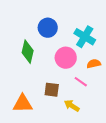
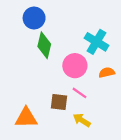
blue circle: (48, 28) -> (34, 18), moved
green diamond: (28, 52) -> (44, 45), moved
pink line: (81, 82) -> (79, 93), moved

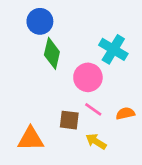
orange semicircle: (107, 72) -> (125, 113), moved

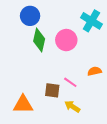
cyan cross: (113, 49) -> (91, 21), moved
pink circle: (88, 77) -> (66, 40), moved
orange semicircle: (125, 113) -> (94, 71), moved

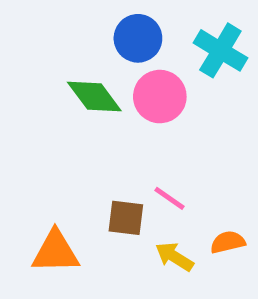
blue circle: (30, 16) -> (138, 38), moved
green diamond: (39, 40) -> (94, 97), turned -50
orange semicircle: (94, 71) -> (228, 242), moved

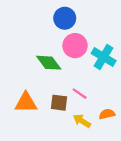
cyan cross: (220, 50) -> (104, 57), moved
green diamond: (94, 97) -> (49, 63), moved
orange triangle: (55, 252) -> (26, 103), moved

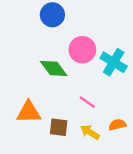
blue circle: (65, 18) -> (52, 15), moved
brown square: (59, 103) -> (59, 127), moved

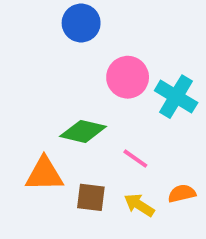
green diamond: (54, 68) -> (83, 131), moved, turned -40

